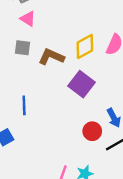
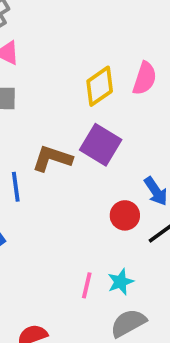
brown L-shape: (51, 57) -> (52, 158), moved

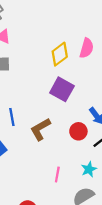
brown L-shape: (52, 158) -> (40, 129), moved, turned -45
cyan star: (121, 282) -> (89, 169), moved

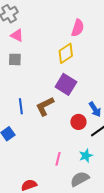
pink semicircle: (87, 48) -> (78, 28), moved
brown L-shape: (40, 129) -> (45, 106), moved

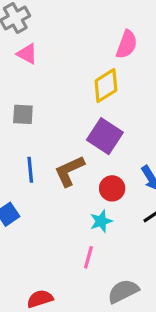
gray square: (15, 59) -> (23, 114), moved
red circle: (78, 122) -> (112, 188), moved
cyan star: (86, 156) -> (101, 221), moved

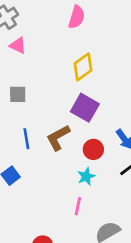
pink semicircle: (127, 44) -> (77, 17), moved

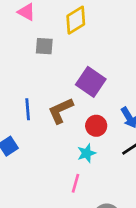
yellow diamond: (83, 67) -> (76, 20), moved
gray square: (18, 94) -> (44, 46), moved

